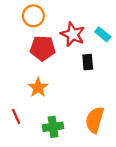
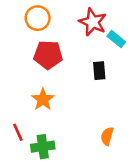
red star: (73, 34) -> (93, 22), moved
orange semicircle: (95, 120) -> (107, 136), size x0.6
green cross: (53, 127) -> (43, 147), moved

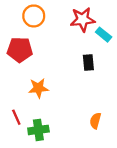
red star: (93, 22) -> (83, 19), turned -30
red pentagon: (48, 55) -> (20, 50), moved
orange star: (43, 99) -> (38, 88), turned 30

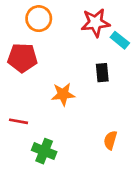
orange star: (38, 88) -> (63, 94), moved
red line: (16, 117) -> (18, 121), moved, turned -56
green cross: (38, 130) -> (44, 151), turned 30

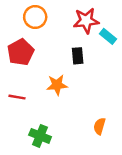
red pentagon: (23, 58) -> (21, 52), turned -30
black rectangle: (102, 73) -> (78, 56), moved
red line: (18, 121) -> (17, 97), moved

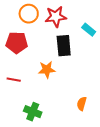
red star: (86, 21) -> (56, 17), moved
red pentagon: (21, 52) -> (17, 43), turned 30
black rectangle: (78, 56) -> (64, 46), size x1.5

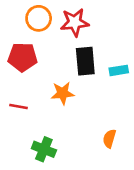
cyan rectangle: (89, 30) -> (119, 70), moved, turned -48

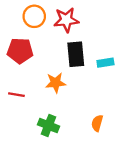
green cross: (44, 149) -> (48, 125), moved

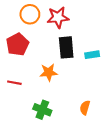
red pentagon: (20, 51) -> (17, 44), turned -30

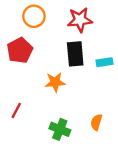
red star: (58, 17) -> (80, 20), moved
red line: (14, 83) -> (16, 110), moved, turned -72
green cross: (42, 110) -> (60, 129), moved

